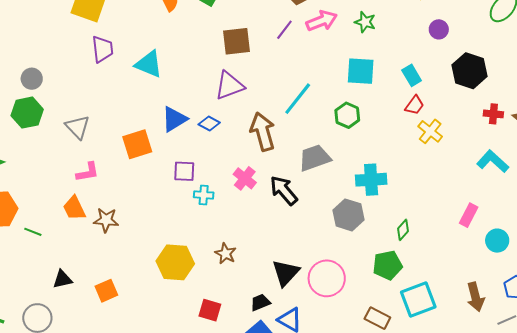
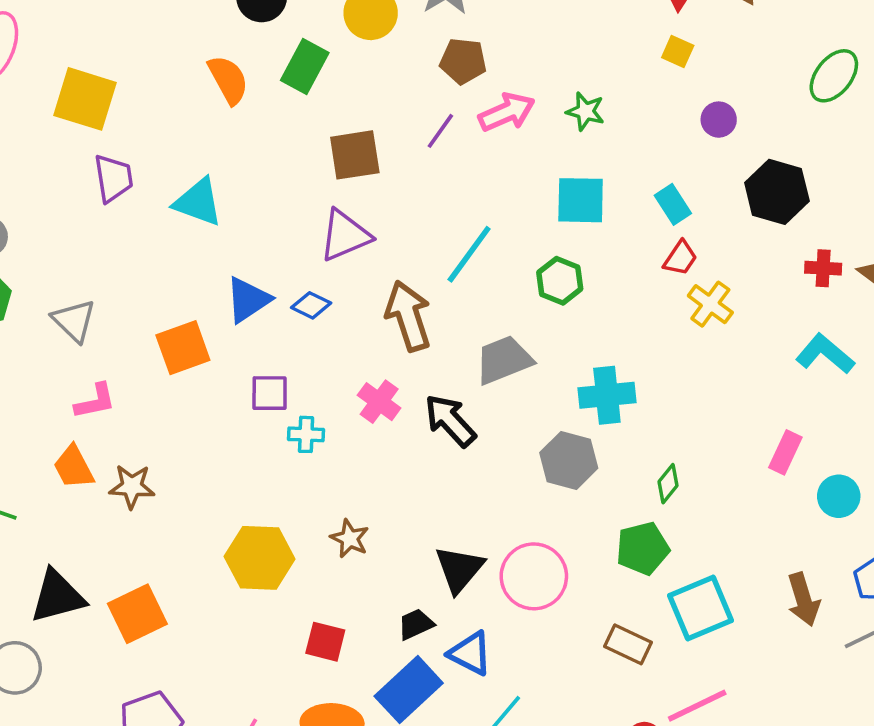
black triangle: (63, 279) -> (57, 596), size x1.6
orange square: (106, 291) -> (137, 614), size x1.4

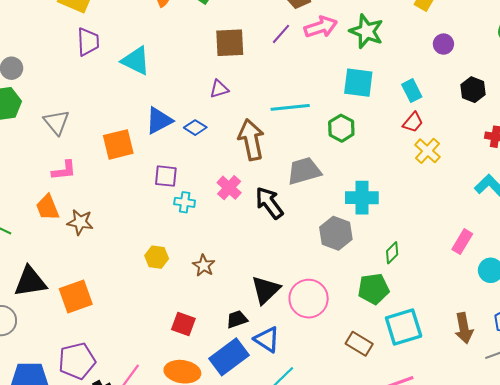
green star: (585, 111) -> (366, 31), size x1.5
black hexagon: (777, 192) -> (473, 90), size x0.7
purple triangle: (345, 235) -> (219, 89), size x0.6
cyan line: (469, 254) -> (290, 107), turned 42
yellow hexagon: (260, 558) -> (157, 257), moved, size x0.6

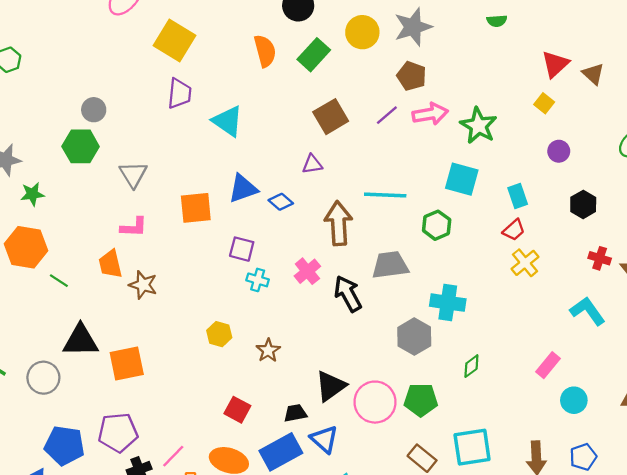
brown square: (230, 43) -> (331, 117), turned -36
green pentagon: (373, 289) -> (421, 400), moved

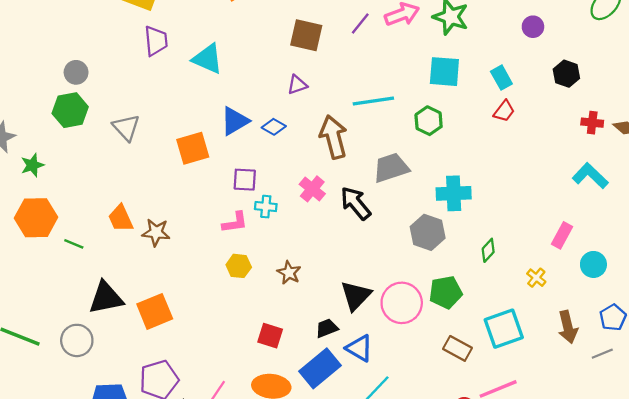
brown square: (331, 117) -> (306, 35), turned -36
pink L-shape: (134, 227) -> (235, 222), moved
yellow cross: (525, 263) -> (536, 278), moved, size x0.7

